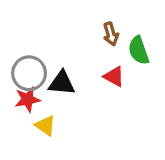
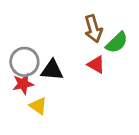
brown arrow: (111, 34) -> (93, 29), size x1.4
green semicircle: (139, 50) -> (117, 42), turned -115

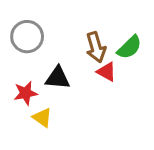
brown arrow: (93, 29) -> (96, 47), moved
gray circle: (24, 62) -> (27, 37), moved

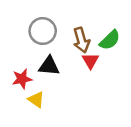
gray circle: (27, 37) -> (43, 31), moved
red triangle: (107, 72) -> (90, 61), turned 30

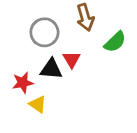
brown arrow: (81, 40) -> (85, 17), moved
red triangle: (90, 61) -> (72, 60), moved

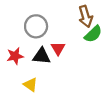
brown arrow: (85, 17) -> (86, 16), moved
red star: (23, 83) -> (15, 56), moved

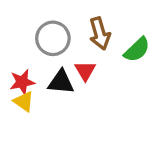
brown arrow: (86, 16) -> (100, 33), moved
yellow triangle: (31, 85) -> (24, 101), moved

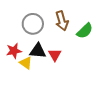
red triangle: (85, 71) -> (55, 55), moved
yellow triangle: (24, 101) -> (26, 63), moved

